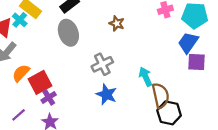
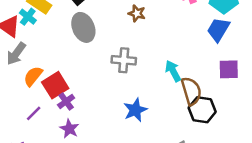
purple square: (196, 62) -> (229, 69), moved
gray cross: (102, 64) -> (124, 60), turned 35
blue star: (106, 94) -> (135, 110), moved, turned 30
purple line: (19, 115) -> (34, 113), moved

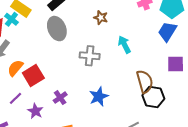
cyan arrow: (173, 71) -> (124, 44), moved
purple cross: (66, 101) -> (60, 98), moved
purple star: (69, 129) -> (35, 111), moved

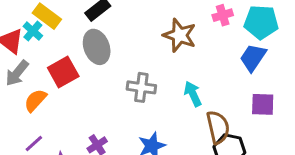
brown star: (101, 18) -> (180, 35), moved, size x1.6
cyan arrow: (124, 44) -> (193, 94), moved
red square: (33, 76) -> (63, 72), moved

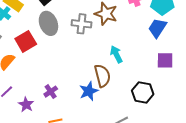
gray cross: (141, 87) -> (82, 24), moved
brown semicircle: (218, 127) -> (102, 76), moved

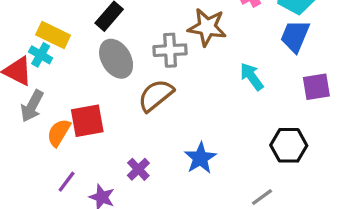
red square: (26, 41) -> (87, 121), moved, turned 30
cyan arrow: (116, 54) -> (252, 77), moved
brown semicircle: (102, 76) -> (156, 95), moved, turned -105

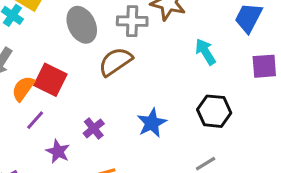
red square: (87, 121) -> (50, 80), turned 32
black hexagon: (289, 145) -> (214, 111), moved
purple line: (67, 182) -> (35, 120), moved

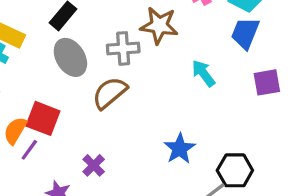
black hexagon: (214, 111) -> (235, 170), moved
purple line: (35, 120) -> (29, 150), moved
blue star: (152, 123) -> (180, 149), moved

